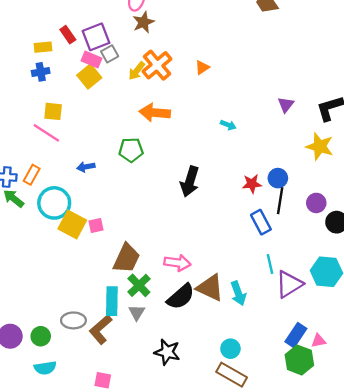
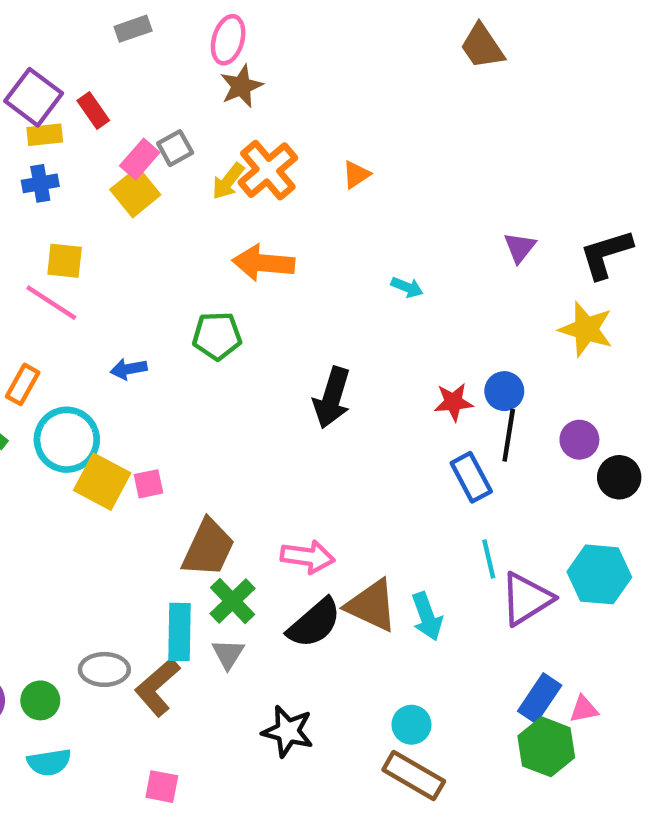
purple square: (96, 37) -> (34, 97), moved, turned -32
pink rectangle: (92, 59) -> (140, 159), turned -72

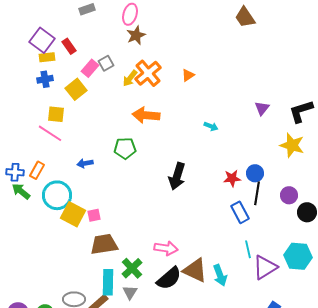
yellow square: (135, 192) -> (76, 89), moved
brown trapezoid: (208, 548) -> (104, 244), moved, turned -124

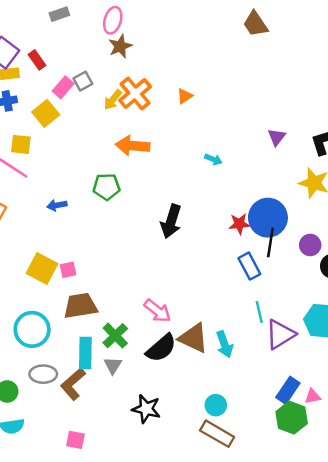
blue circle: (255, 173) -> (268, 218), size x1.8
cyan circle: (57, 195) -> (32, 329), moved
pink arrow: (166, 248) -> (157, 311), turned 30

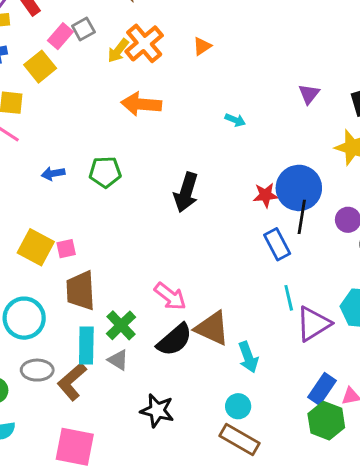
green pentagon: (107, 187) -> (105, 172), moved
brown trapezoid: (80, 306) -> (81, 291), turned -84
cyan arrow: (224, 344) -> (248, 357), moved
gray triangle: (113, 365) -> (118, 360), turned -30
pink square: (75, 440) -> (75, 447), size x1.8

